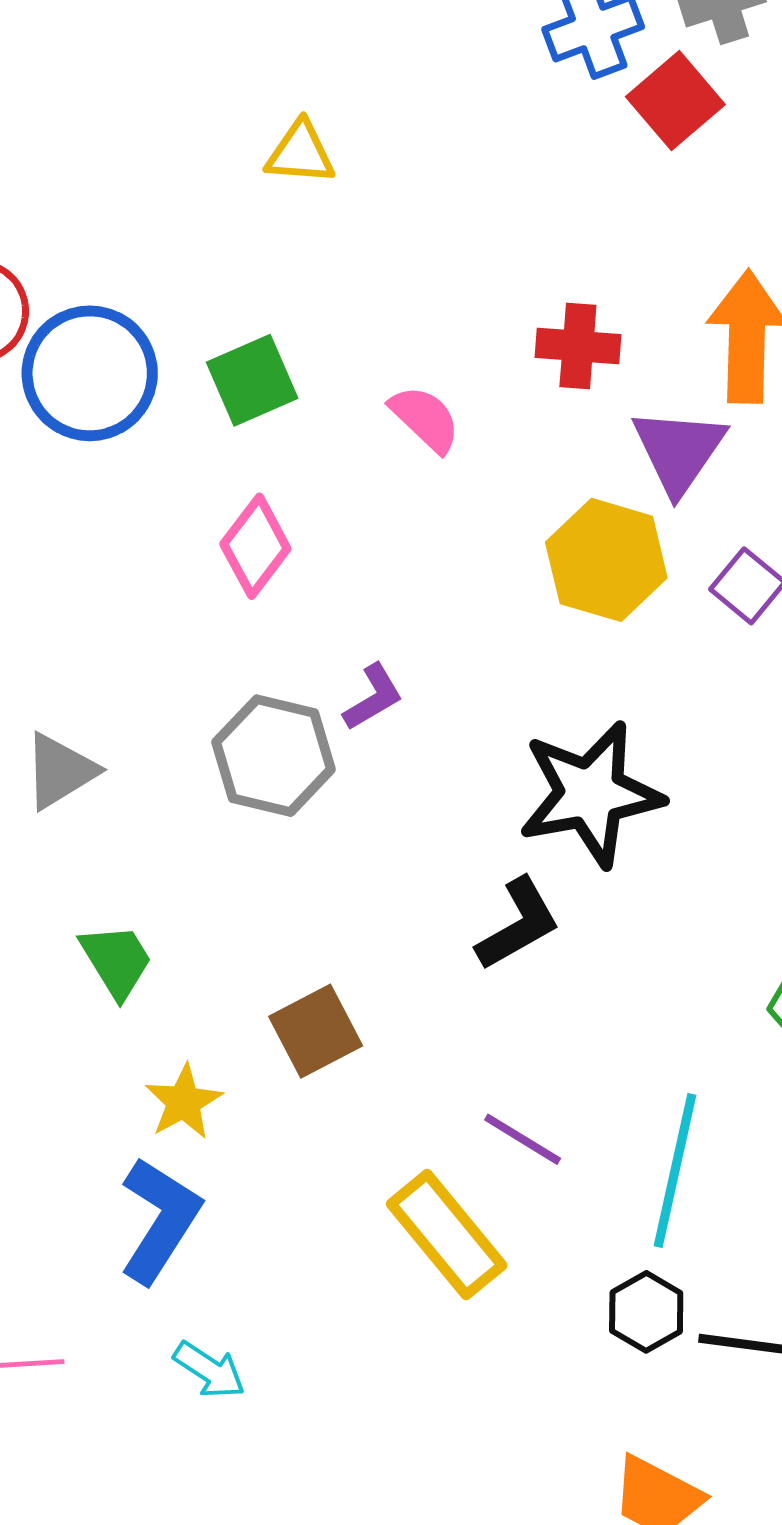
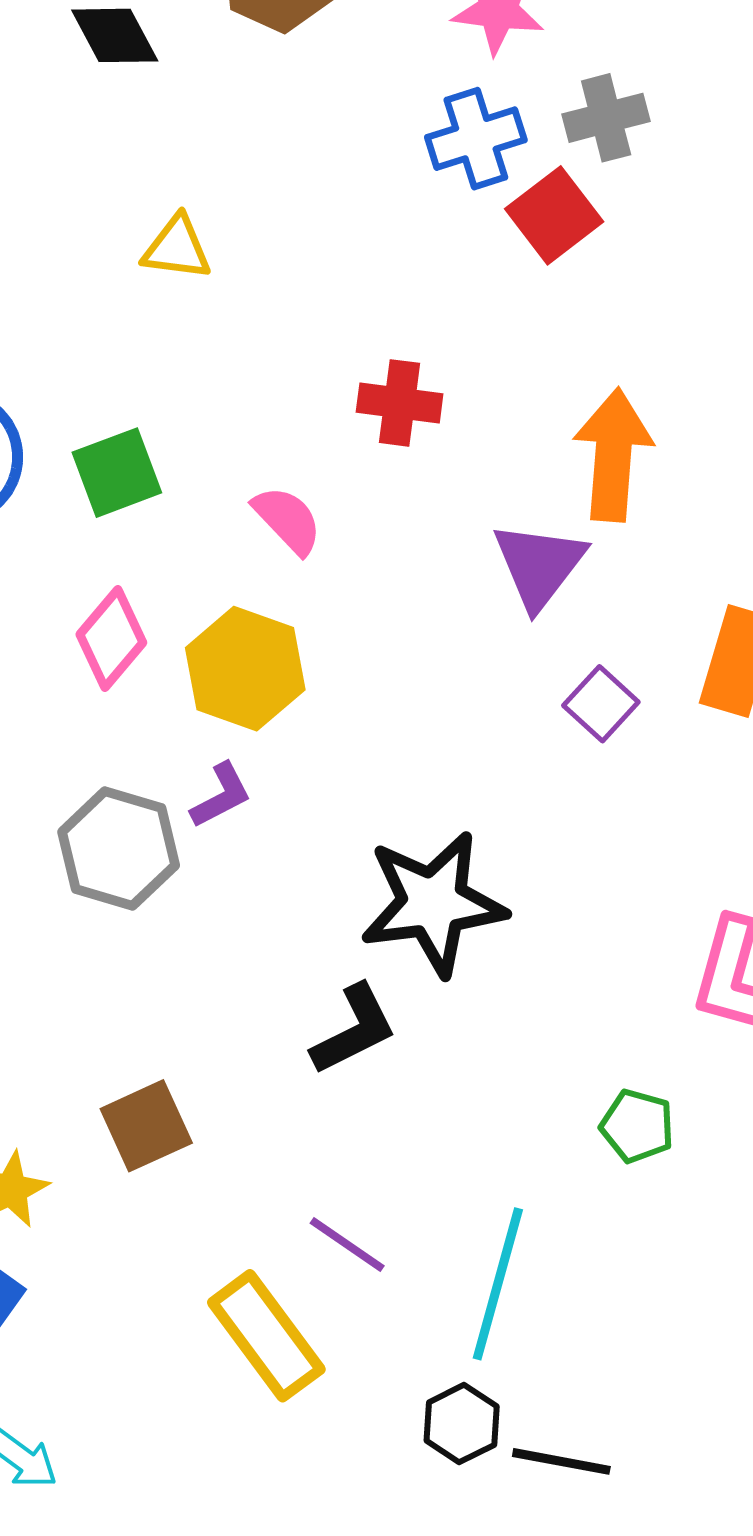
red cross: (578, 346) -> (400, 403), moved
yellow hexagon: (606, 560) -> (245, 669), moved

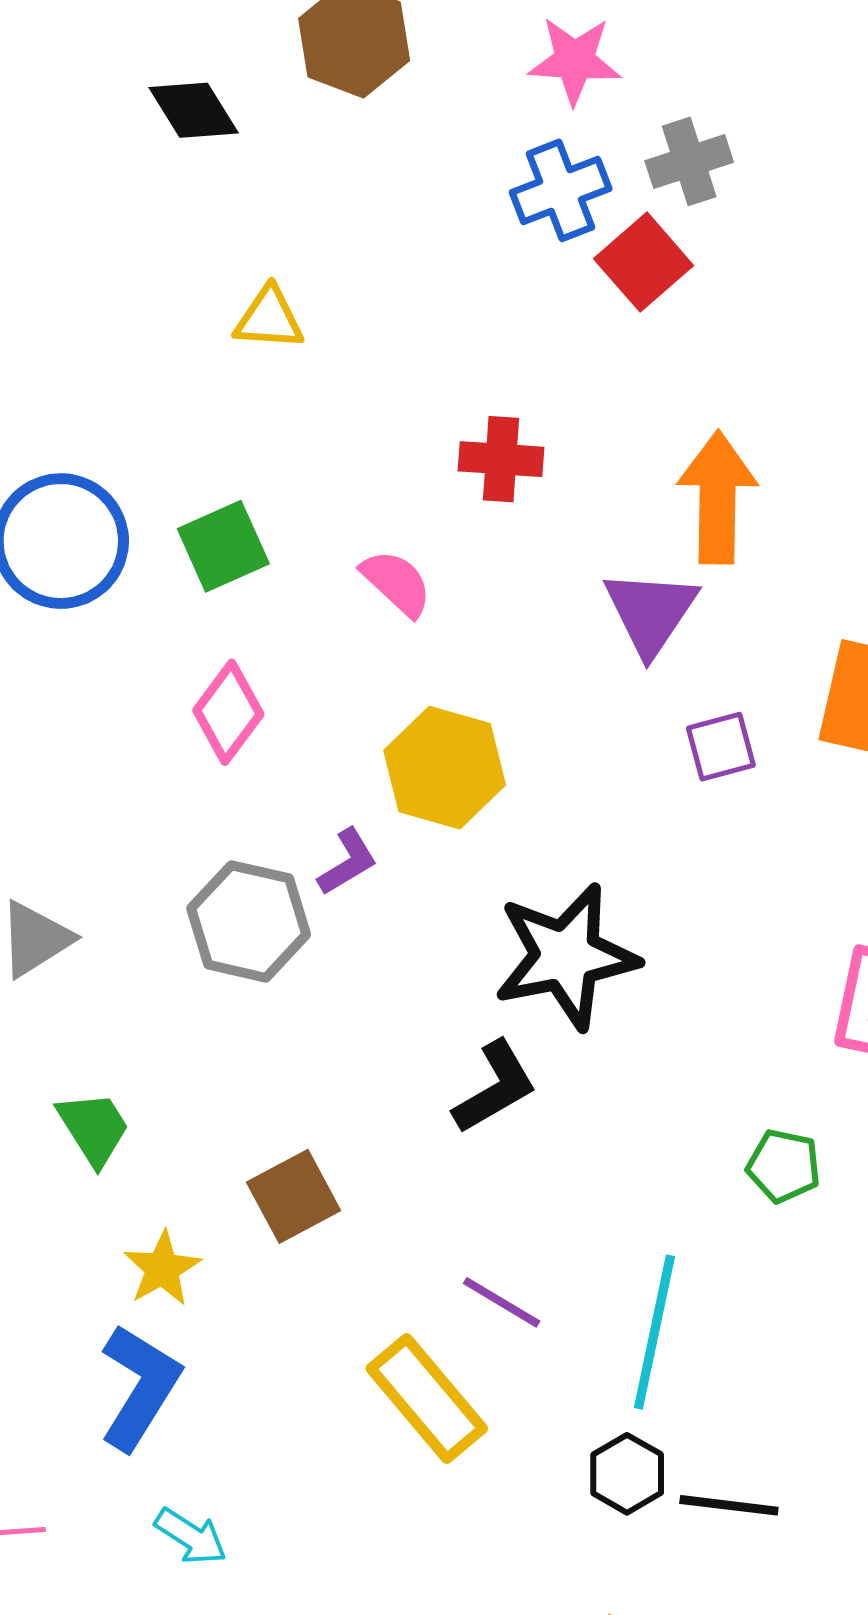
yellow hexagon: (245, 669) -> (445, 768), moved
purple square: (601, 704) -> (721, 747), turned 36

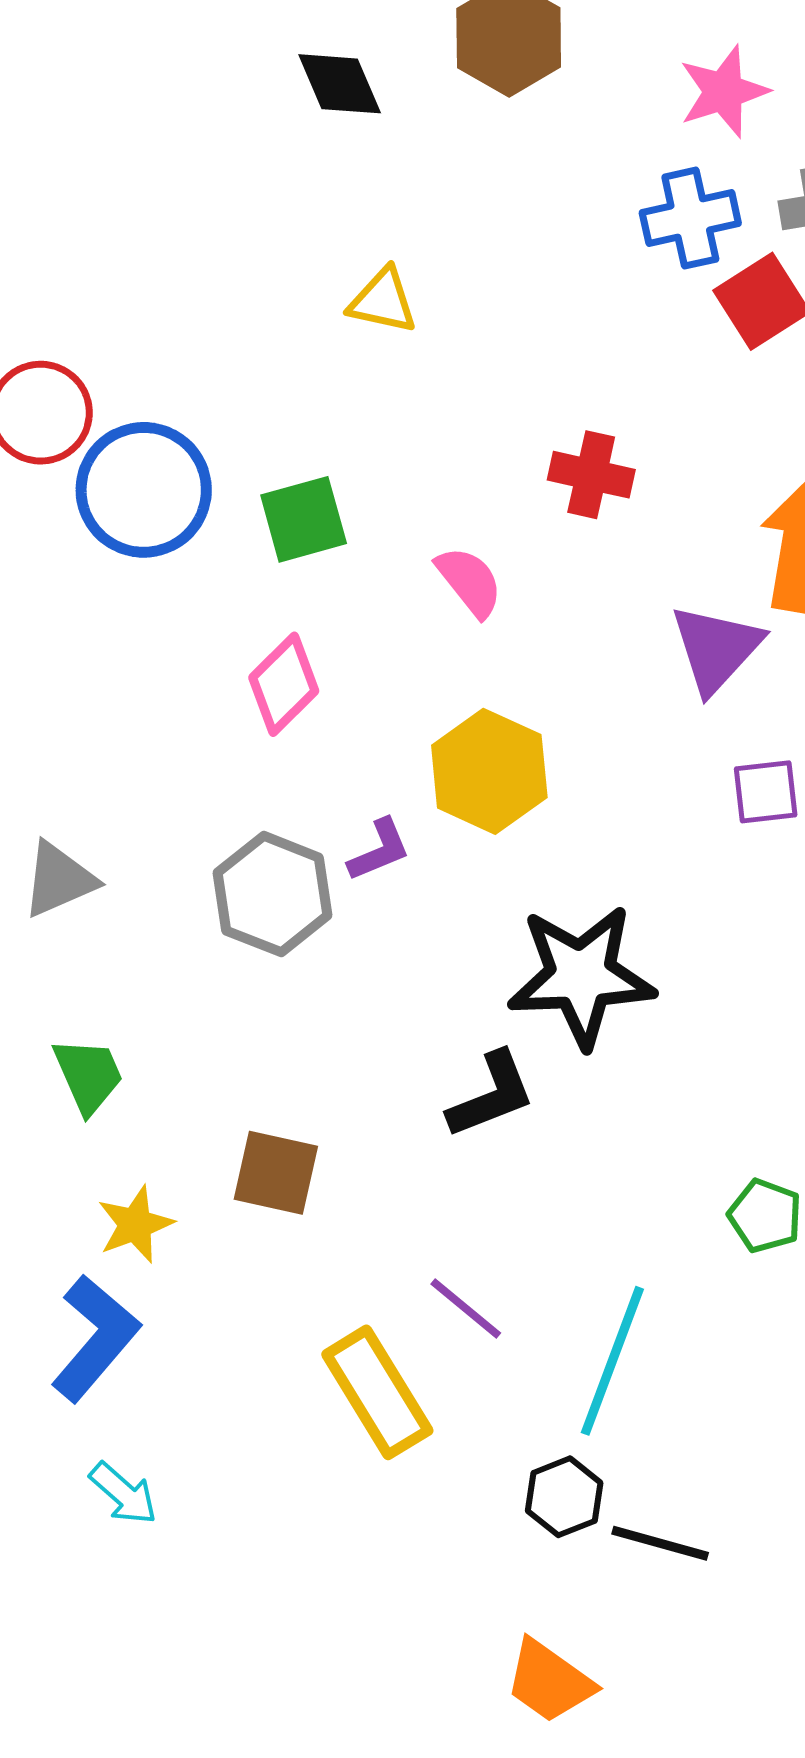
pink star: (575, 61) -> (724, 92), turned -30
brown square: (294, 1196) -> (276, 1173), turned 32

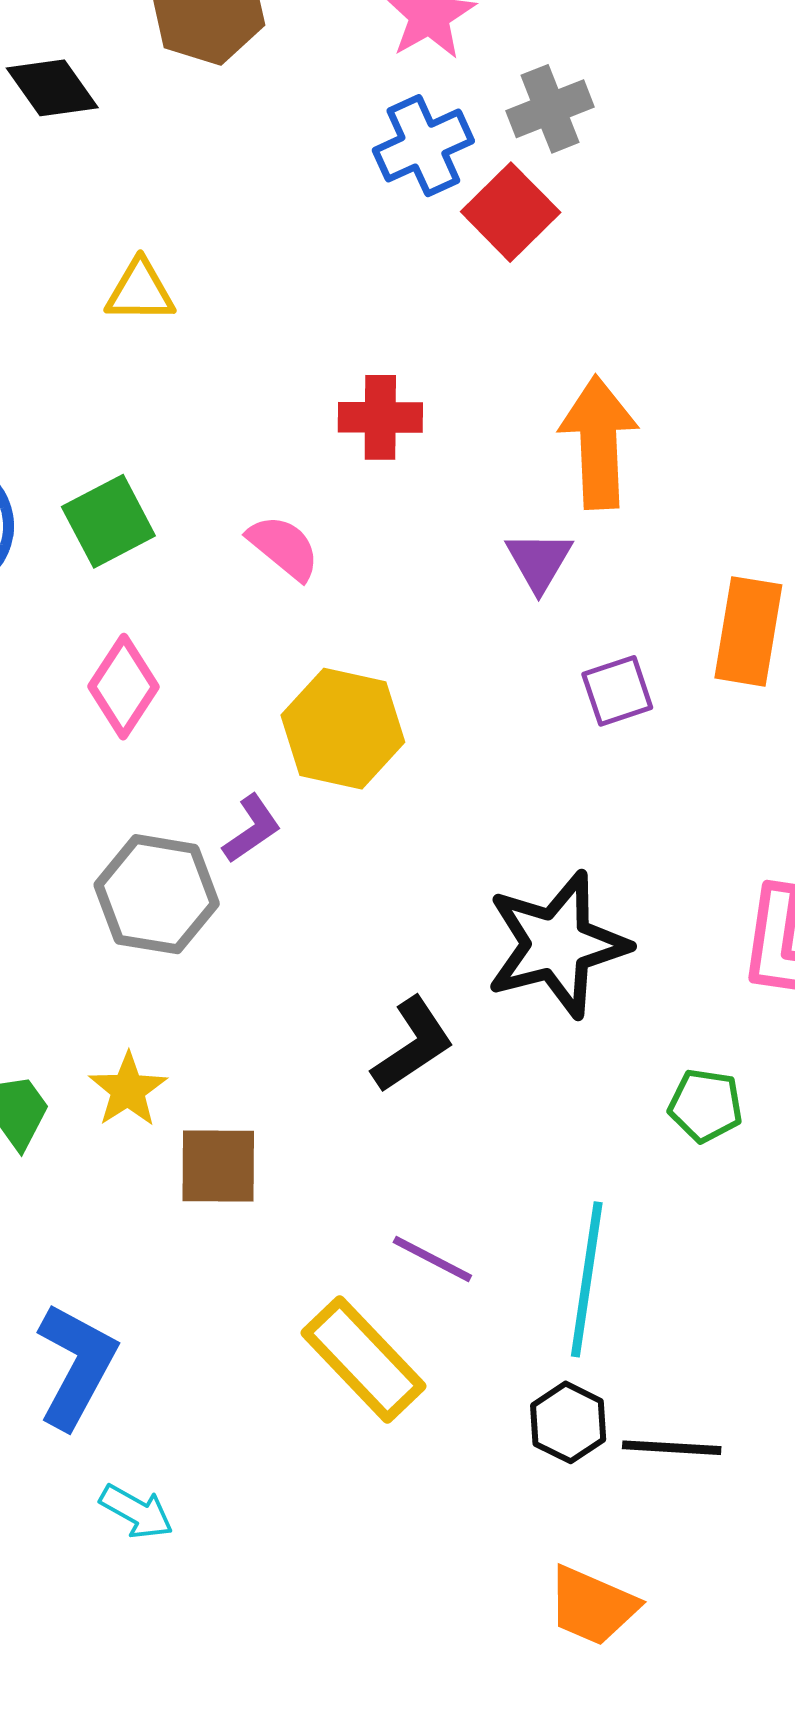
purple triangle: (716, 648) -> (539, 561), size x0.7
black star: (581, 976) -> (557, 945), moved
yellow star: (135, 1224) -> (128, 1090), moved

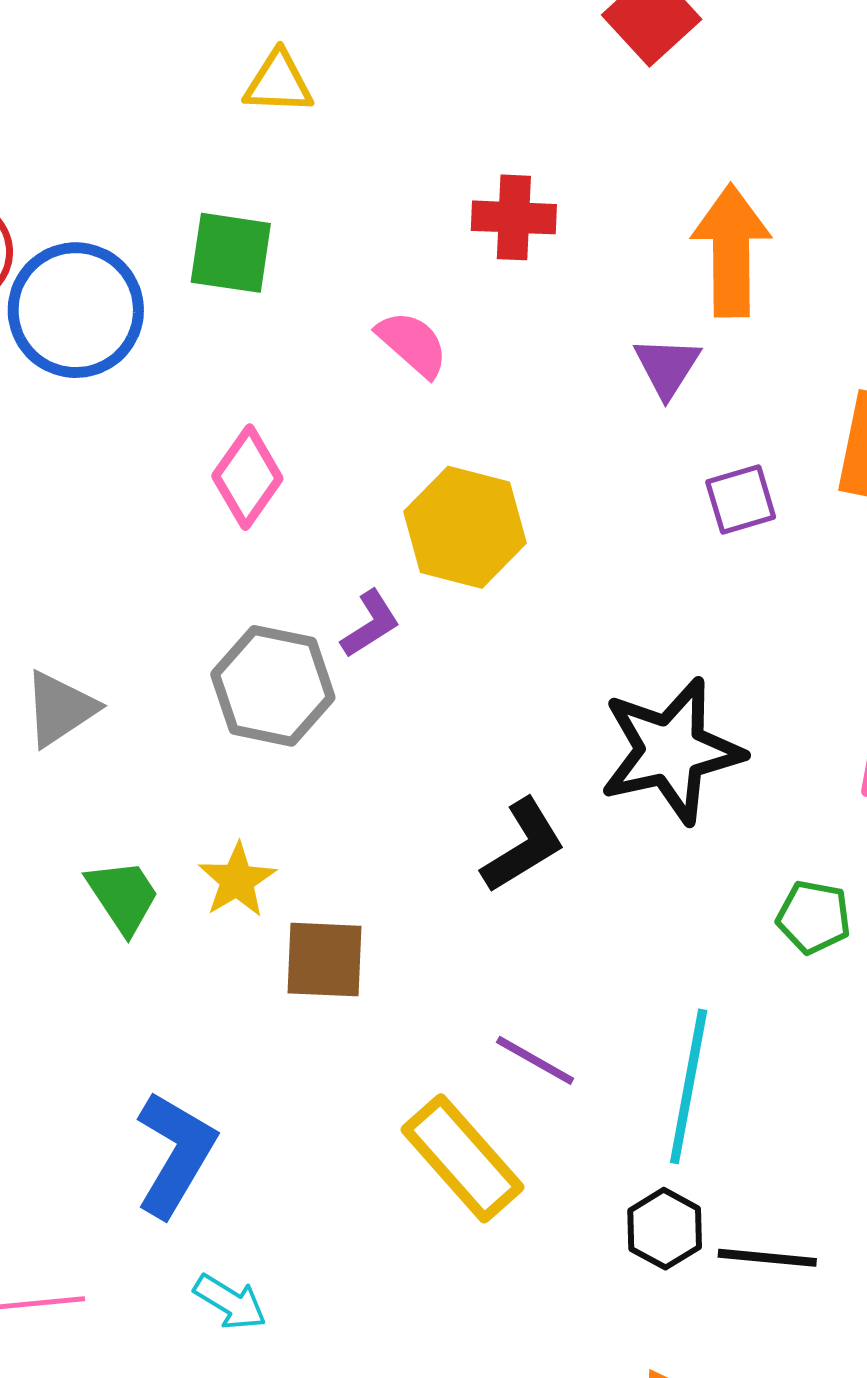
green square: (108, 521) -> (231, 253), moved, turned 34

